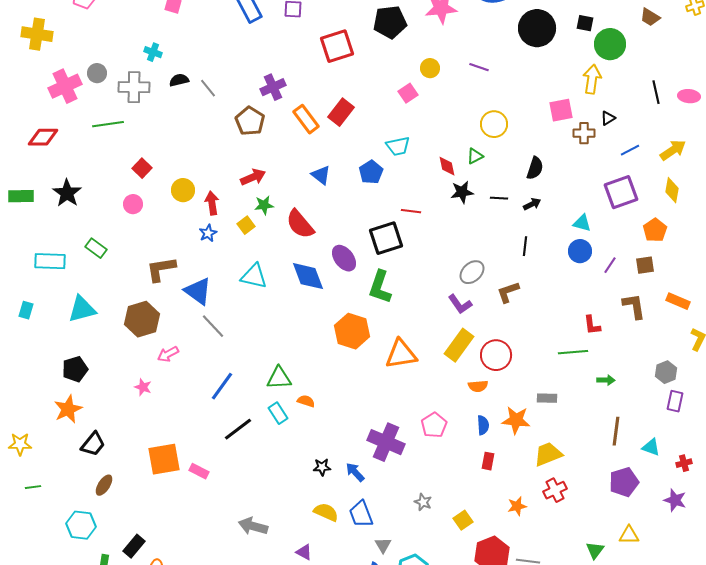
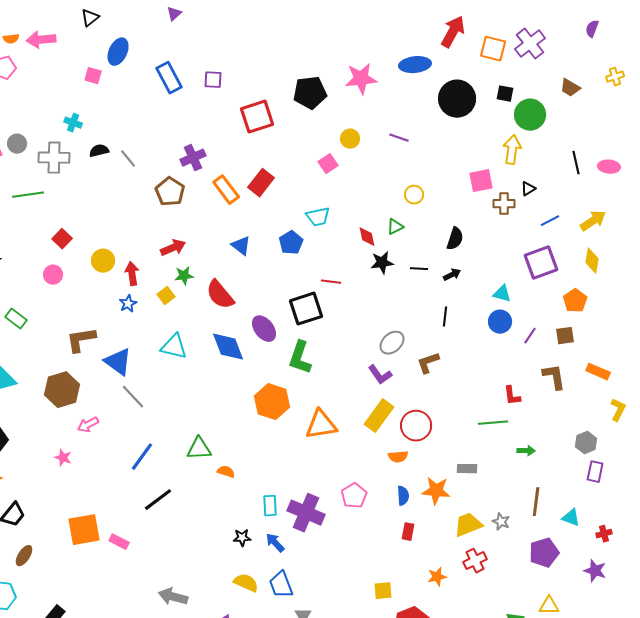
yellow circle: (494, 124) -> (414, 195), size x0.7
cyan rectangle: (278, 413) -> (270, 506), moved, turned 30
gray star: (423, 502) -> (501, 522), moved
yellow square: (463, 520) -> (383, 591), turned 30

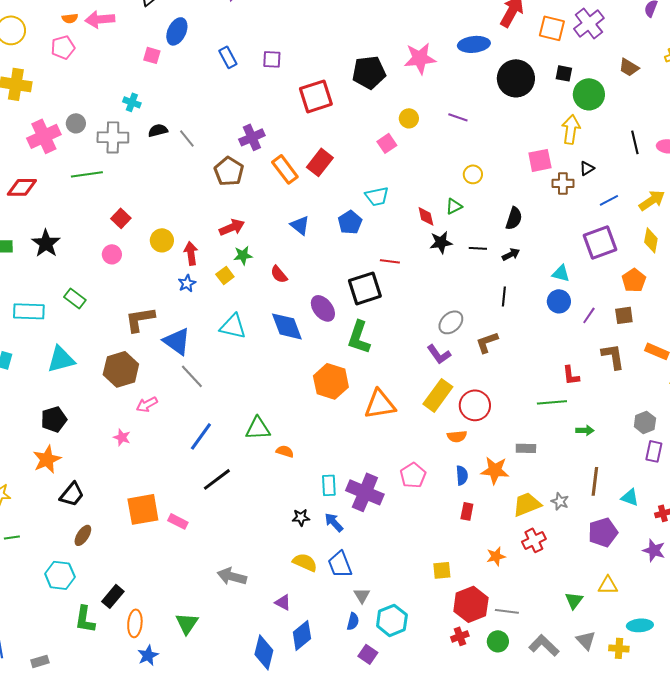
blue rectangle: (169, 78) -> (228, 57), size x0.7
red semicircle: (220, 295) -> (279, 274), size x0.6

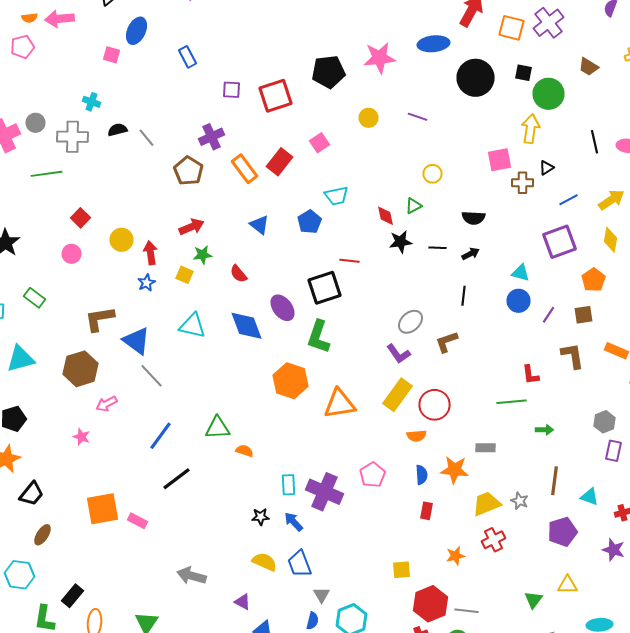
purple square: (272, 59) -> (232, 90), moved
pink square: (387, 143) -> (320, 143), moved
black semicircle: (514, 218) -> (474, 218), turned 75
yellow square: (225, 275) -> (184, 275), turned -30

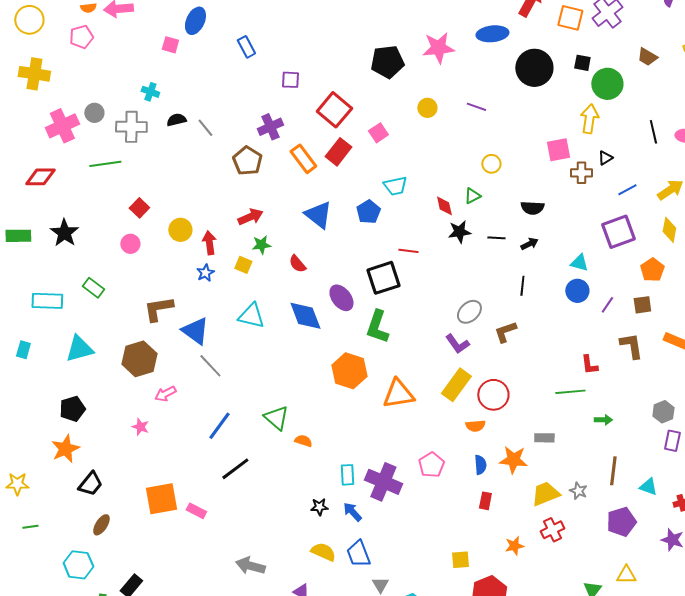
red square: (276, 96) -> (334, 110), moved, turned -32
blue triangle: (260, 225) -> (318, 215), size x1.4
green triangle: (218, 428) -> (276, 418), turned 44

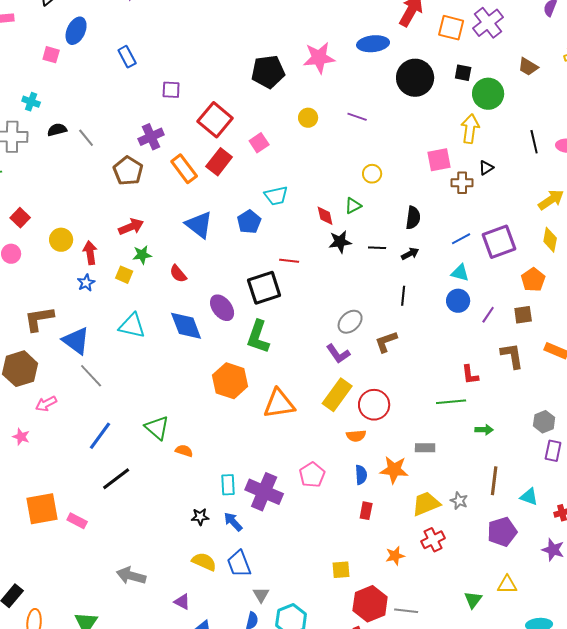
blue line: (627, 190) -> (461, 239), moved
black semicircle: (532, 208) -> (413, 218), turned -85

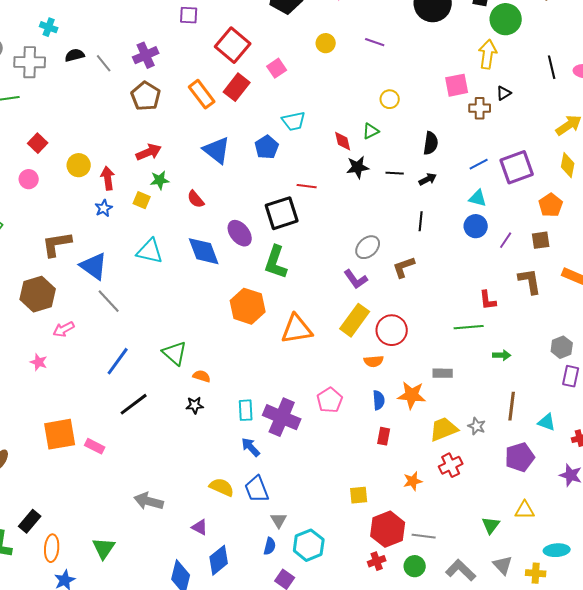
purple cross: (151, 137) -> (146, 55), moved
black star: (200, 517) -> (195, 405), moved

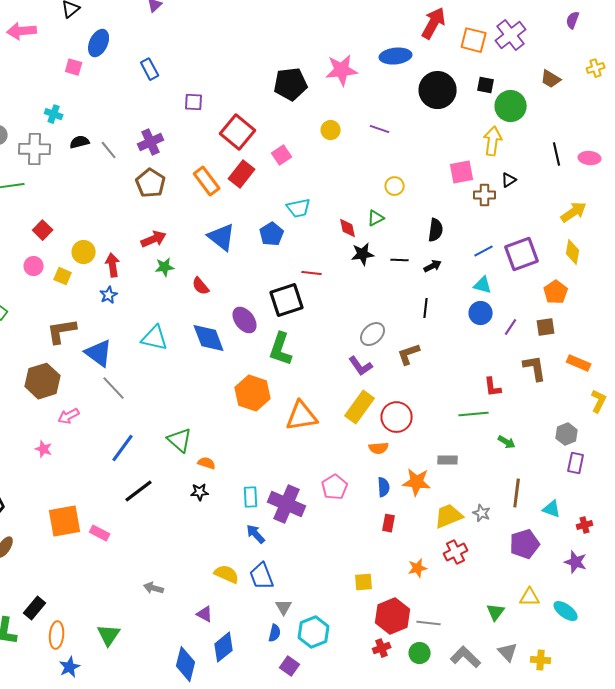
yellow square: (142, 200) -> (63, 276), moved
green arrow: (502, 355) -> (507, 442), turned 30
gray arrow: (149, 501) -> (154, 588), size x0.7
cyan ellipse: (557, 550) -> (566, 611), moved, turned 40

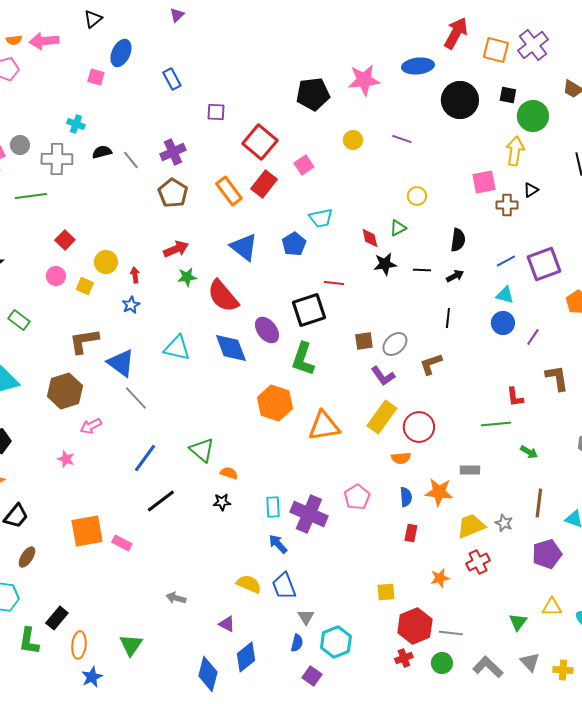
red arrow: (113, 265) -> (135, 275), size x0.7
red semicircle: (201, 286) -> (223, 296), size x1.8
brown square: (546, 327) -> (364, 341), moved

